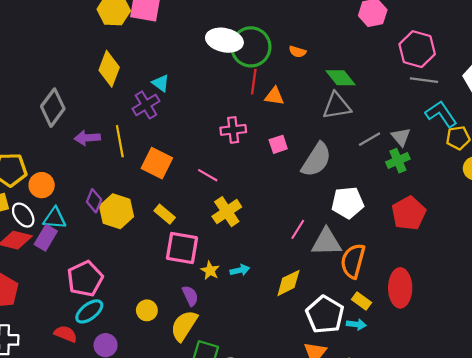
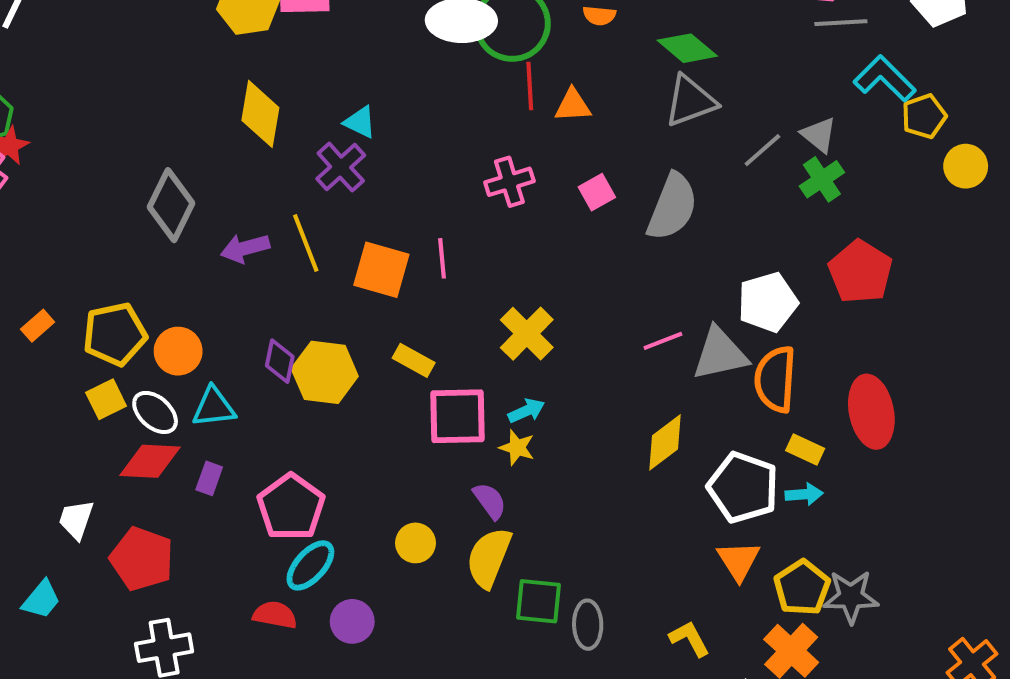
pink line: (208, 175) -> (442, 258), moved, turned 66
white pentagon: (348, 203) -> (768, 302), moved
pink line: (298, 229) -> (663, 341), turned 48
purple rectangle: (46, 238) -> (209, 478), moved, size x0.7
cyan arrow: (240, 270) -> (526, 411), moved

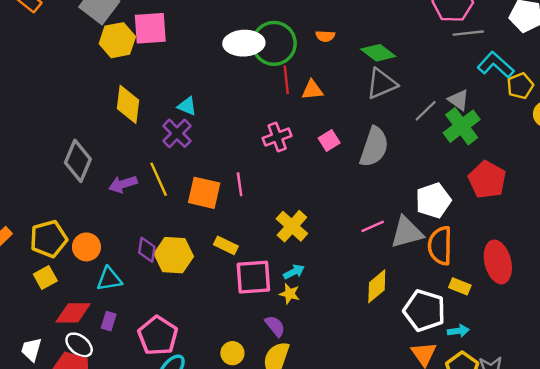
green cross: (822, 179) -> (462, 126), size x1.4
white ellipse: (155, 412) -> (79, 345), moved
cyan arrow: (804, 494) -> (458, 331), moved

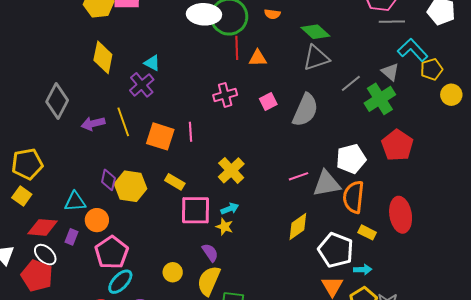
gray triangle: (459, 100) -> (390, 72), moved
orange circle: (86, 247) -> (97, 220), moved
yellow square: (45, 278) -> (22, 196), turned -30

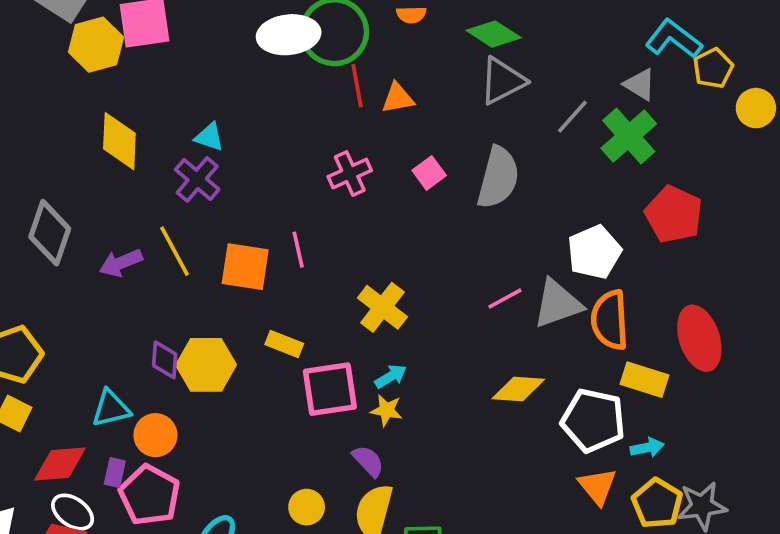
yellow diamond: (298, 227) -> (518, 389), turned 48
yellow rectangle: (367, 232) -> (644, 380), size x1.4
pink pentagon: (112, 252) -> (150, 495), moved

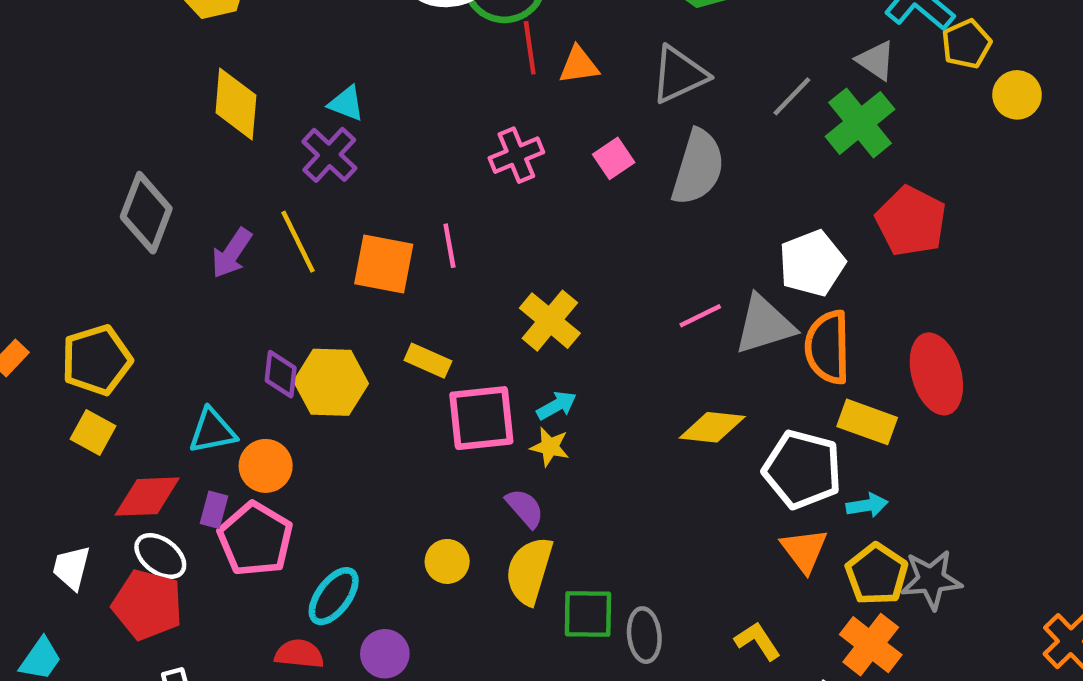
gray triangle: (502, 81) -> (679, 75), moved
purple arrow: (121, 263) -> (232, 253), turned -36

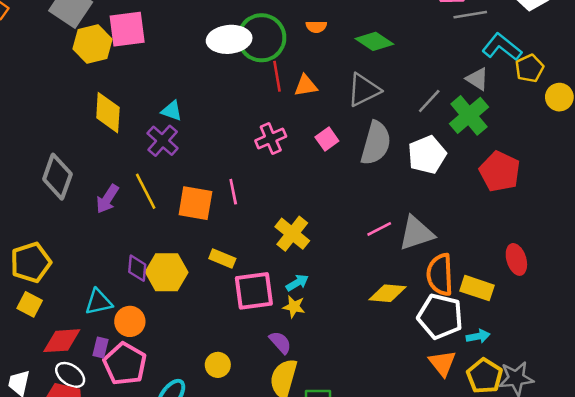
white pentagon: (812, 263) -> (427, 155), moved
orange semicircle: (828, 347) -> (440, 275), moved
red ellipse: (936, 374) -> (516, 259), size x0.7
yellow circle: (447, 561) -> (218, 365), moved

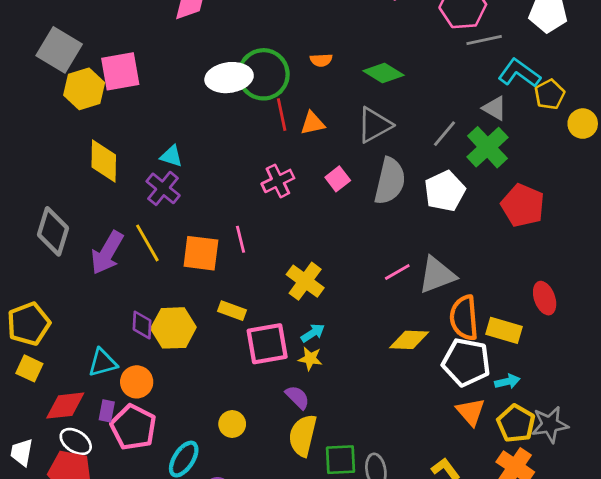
purple arrow: (107, 199) -> (107, 253), size x1.4

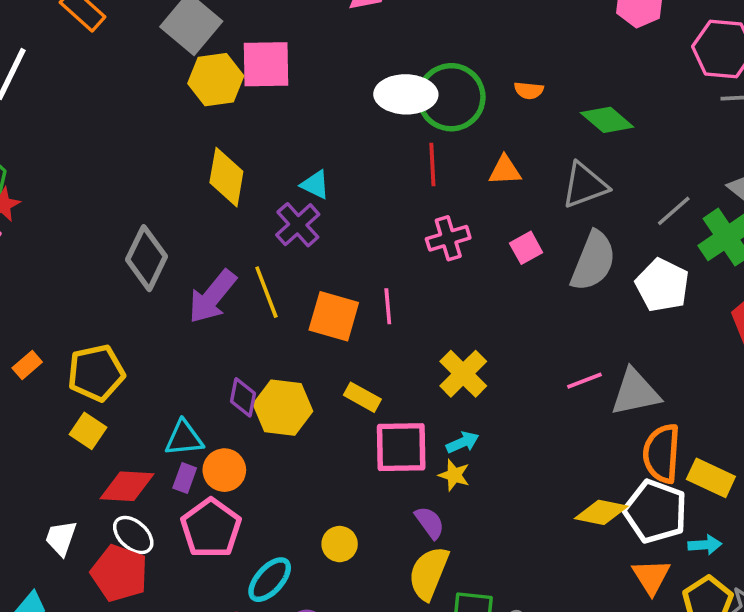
red line: (282, 115) -> (432, 164), moved
white pentagon: (445, 191) -> (662, 285), turned -30
yellow diamond: (409, 340) -> (601, 512), moved
purple rectangle: (107, 411) -> (185, 478), moved

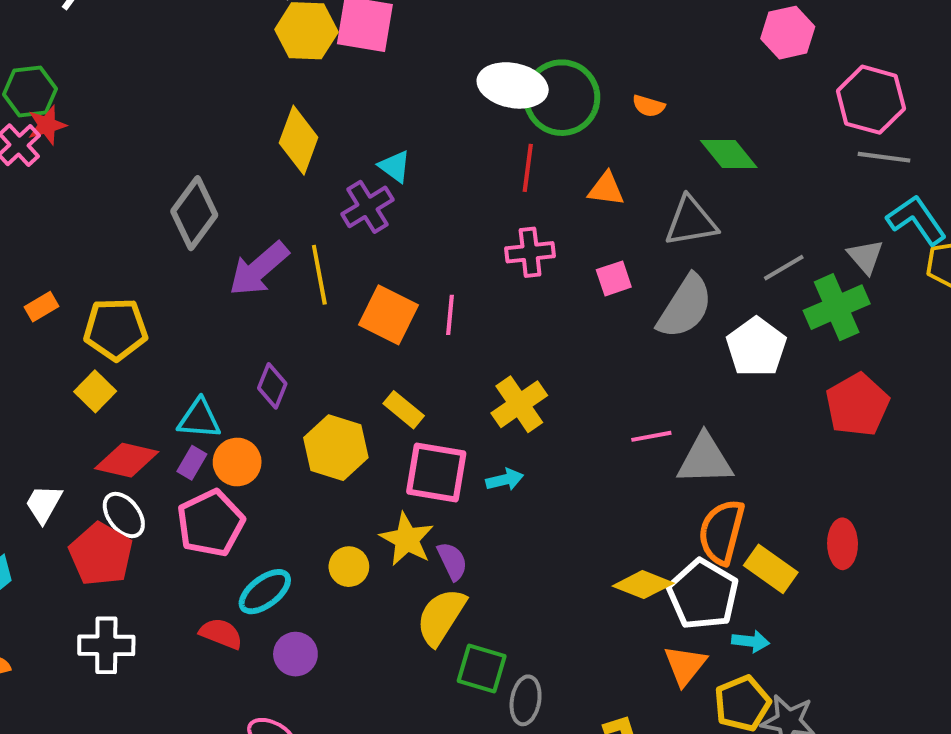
yellow hexagon: (283, 408) -> (336, 448), moved
yellow star: (454, 475) -> (407, 539), moved, size x1.5

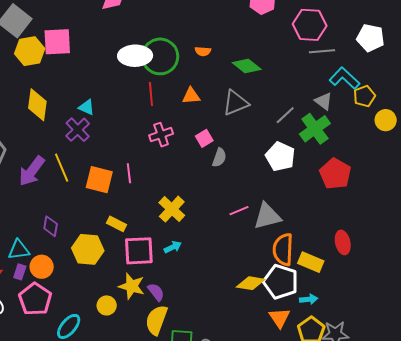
gray semicircle: (685, 307) -> (219, 158), moved, size x0.6

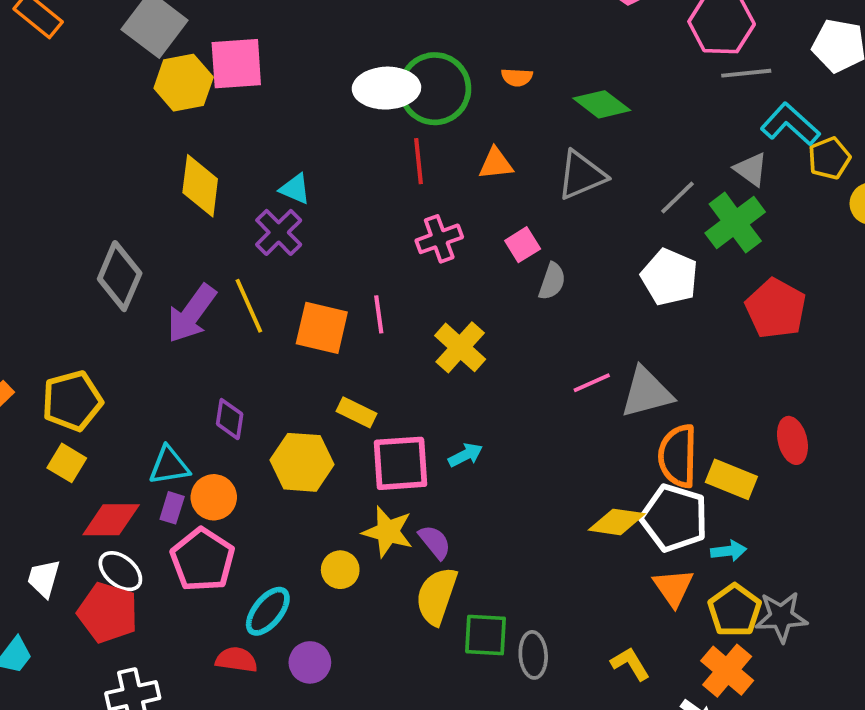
yellow cross: (172, 209) -> (460, 347), moved

